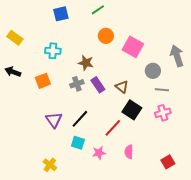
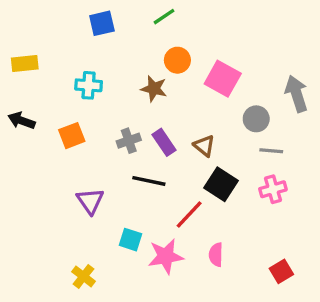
yellow rectangle: (15, 38) -> (25, 64), turned -42
brown star: (86, 63) -> (154, 89), moved
black line: (80, 119) -> (149, 181), moved, turned 60
pink star: (99, 153) -> (166, 256), size x1.5

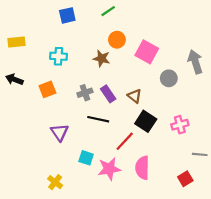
gray line: (271, 151) -> (200, 154), moved
pink semicircle: (216, 255) -> (142, 168), size x1.5

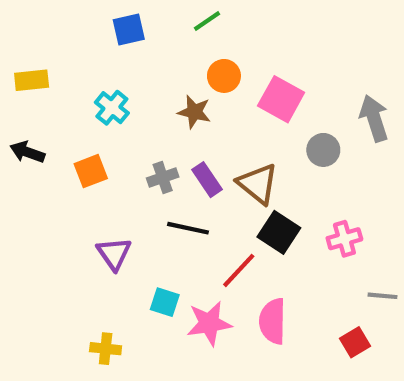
cyan cross: (58, 56) -> (112, 108), turned 35
brown triangle: (135, 96) -> (258, 184), size x1.5
yellow cross: (55, 182) -> (106, 349), turned -32

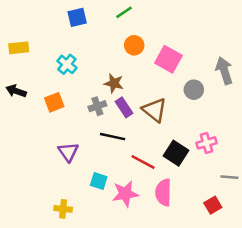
brown star: (194, 112) -> (114, 83), moved
black square: (279, 232) -> (176, 153), moved
red line: (239, 270) -> (143, 162), turned 75

